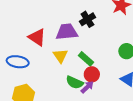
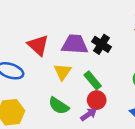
black cross: (87, 19) -> (102, 44), moved, turned -35
green semicircle: (75, 82) -> (59, 106), moved

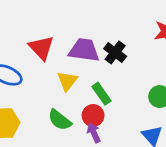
red circle: (97, 100) -> (93, 115), moved
purple arrow: (89, 114) -> (94, 133), turned -84

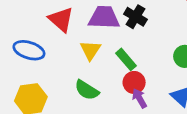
red circle: (93, 115) -> (134, 82), moved
purple arrow: (94, 133) -> (139, 98), moved

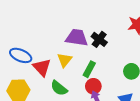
red triangle: (61, 19) -> (42, 67), moved
green rectangle: (126, 59) -> (89, 69), turned 63

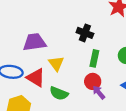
purple trapezoid: (77, 38) -> (34, 42), moved
green rectangle: (89, 69) -> (94, 58), moved

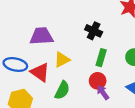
yellow triangle: (56, 63) -> (62, 60), turned 35
green semicircle: (59, 93) -> (62, 90), turned -90

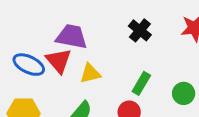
black cross: (94, 31) -> (140, 30), moved
red triangle: (40, 72) -> (59, 61), moved

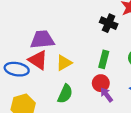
black cross: (140, 30) -> (109, 23), moved

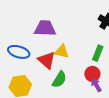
red triangle: (38, 60) -> (47, 60), moved
yellow triangle: (64, 63) -> (62, 52), turned 35

